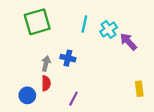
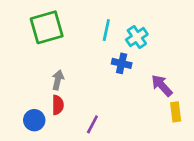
purple arrow: (128, 42) -> (162, 86), moved
blue cross: (68, 58) -> (122, 63), moved

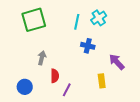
cyan cross: (137, 37) -> (99, 18), moved
red semicircle: (58, 105) -> (55, 76), moved
yellow rectangle: (176, 112) -> (102, 81), moved

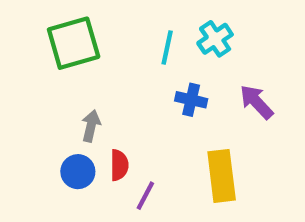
purple arrow: (117, 62) -> (256, 102), moved
yellow rectangle: (102, 81) -> (222, 176), size x1.6
blue circle: (25, 87) -> (78, 172), moved

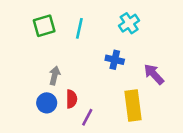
green square: (74, 43) -> (44, 26), size x0.7
cyan line: (167, 47) -> (79, 28), moved
purple arrow: (256, 102) -> (154, 74), moved

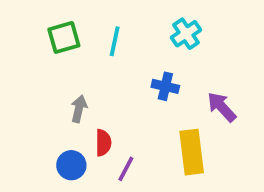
blue circle: (47, 103) -> (71, 165), moved

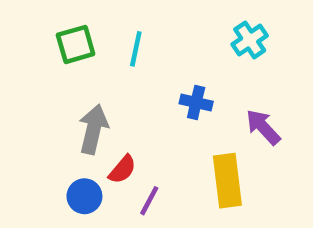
cyan cross: (186, 34) -> (250, 40), moved
gray arrow: (79, 109) -> (93, 129), size x1.5
red semicircle: (103, 143) -> (122, 169), turned 40

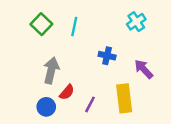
green square: (76, 44) -> (41, 24), turned -30
purple line: (149, 201) -> (90, 104), moved

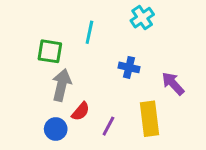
cyan cross: (136, 22) -> (142, 18), moved
green square: (41, 24) -> (50, 51), moved, turned -35

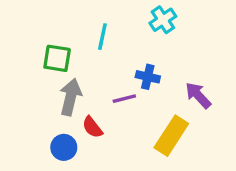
red semicircle: (81, 111) -> (92, 127), turned 102
yellow rectangle: (150, 119) -> (171, 136), turned 40
purple line: (108, 126) -> (124, 99), moved, turned 48

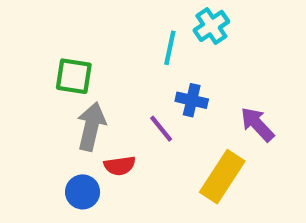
cyan line: (102, 37) -> (170, 48), moved
purple line: (124, 99) -> (161, 129), turned 65
red semicircle: (92, 127) -> (120, 166), turned -60

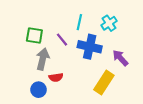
cyan cross: (211, 26) -> (109, 23), moved
blue cross: (192, 100) -> (90, 47), size x1.6
purple line: (161, 129) -> (62, 40), moved

